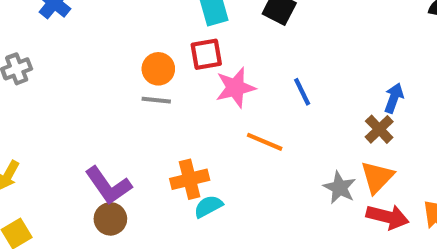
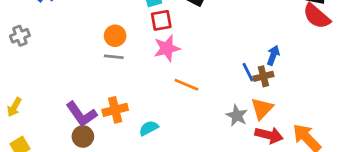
red square: (206, 54) -> (161, 20), moved
blue line: (302, 92) -> (248, 72), moved
brown cross: (379, 129) -> (263, 76), turned 30
orange cross: (190, 179) -> (115, 110), moved

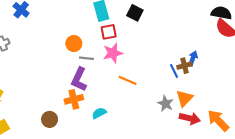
gray line: (114, 57) -> (86, 58), moved
brown cross: (263, 76) -> (185, 66), moved
purple L-shape: (81, 114) -> (79, 79), moved, turned 60

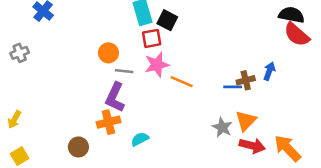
black square: (135, 13) -> (167, 20), moved
blue arrow: (193, 58) -> (269, 71), moved
blue line: (174, 71) -> (233, 87), turned -64
orange line: (128, 80) -> (182, 82), moved

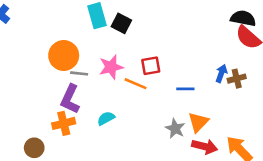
red square: (152, 38) -> (151, 66), moved
orange circle: (108, 53) -> (64, 55), size x1.5
brown cross: (246, 80) -> (237, 79), moved
cyan semicircle: (140, 139) -> (106, 118), moved

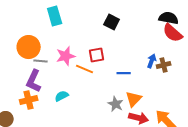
black square: (121, 23) -> (112, 22), moved

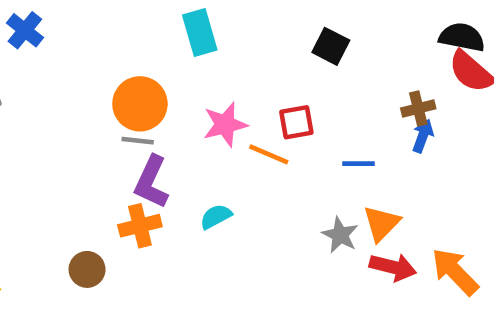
gray line: (41, 61) -> (138, 141), moved
brown cross: (164, 65) -> (418, 108), moved

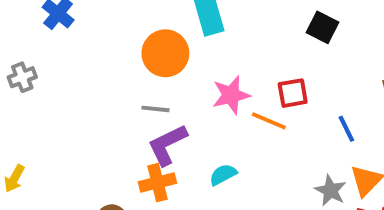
orange circle: (140, 104) -> (165, 53), moved
blue line: (358, 164) -> (346, 129), turned 64
purple L-shape: (151, 182) -> (167, 145), turned 39

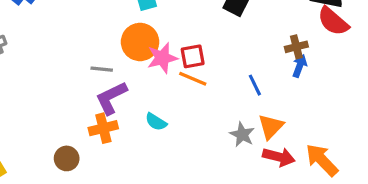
orange circle: (165, 53) -> (140, 42), moved
red square: (293, 93) -> (193, 56), moved
cyan semicircle: (223, 175) -> (156, 122), turned -120

